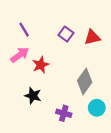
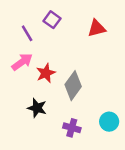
purple square: (66, 34) -> (52, 20), moved
red triangle: (92, 37) -> (97, 28), moved
gray diamond: (85, 81) -> (73, 86), moved

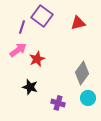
purple square: (52, 20) -> (42, 16), size x1.5
purple line: (27, 33) -> (22, 27), turned 48
gray diamond: (73, 86) -> (82, 73), moved

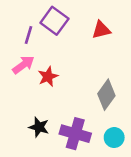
black star: (30, 87) -> (39, 127), moved
cyan circle: (88, 98) -> (114, 138), moved
purple cross: (58, 103) -> (75, 134), size x1.6

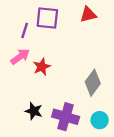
purple square: (54, 21) -> (47, 18), turned -30
red triangle: (101, 30) -> (88, 15), moved

